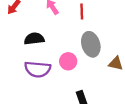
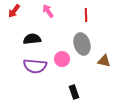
red line: (82, 11) -> (86, 15), moved

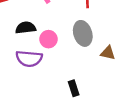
pink circle: (62, 59) -> (48, 39), moved

